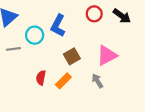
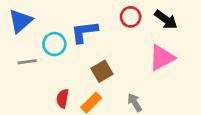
blue L-shape: (58, 26) -> (84, 32), turned 55
pink triangle: (107, 55) -> (162, 58), moved

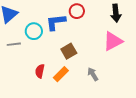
red circle: (131, 17) -> (77, 11), moved
black arrow: (166, 20) -> (116, 13), turned 48

